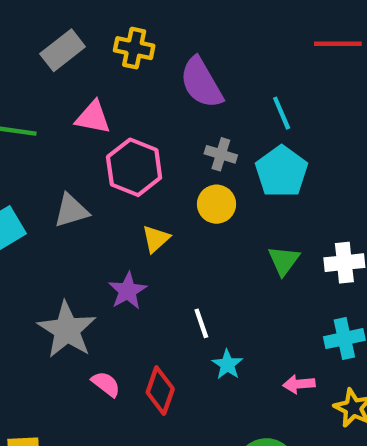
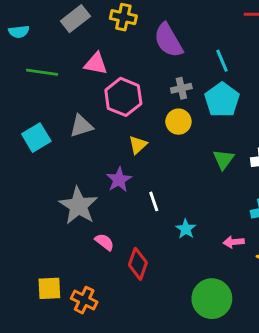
gray cross: (221, 154) -> (181, 88), turned -30
white line: (201, 323) -> (154, 201), moved
red diamond: (160, 391) -> (138, 264), moved

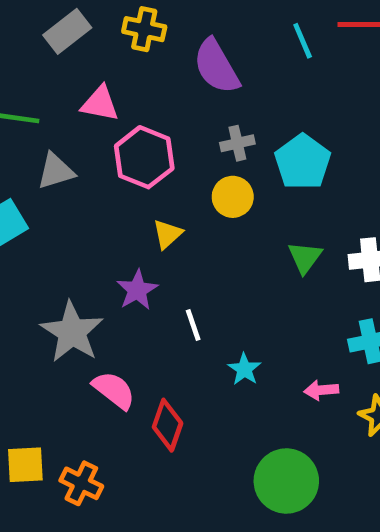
cyan line: (222, 61) -> (303, 41), moved
gray triangle: (81, 126) -> (56, 171), moved
pink semicircle: (104, 242) -> (114, 390), size x1.4

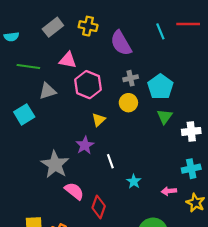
green triangle: (305, 257) -> (165, 117), moved

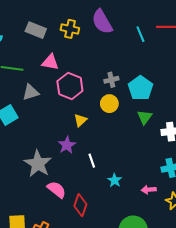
gray rectangle: (53, 27) -> (36, 30), turned 60
purple semicircle: (121, 43) -> (102, 22), moved

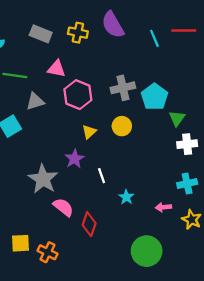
gray cross: (111, 80) -> (123, 88), size x1.5
yellow circle: (109, 104) -> (122, 126), moved
green triangle: (145, 117) -> (177, 118), moved

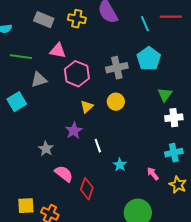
cyan pentagon: (154, 97) -> (149, 59), moved
gray star: (43, 179) -> (46, 149), size x0.6
pink arrow: (163, 207) -> (153, 174), turned 56

